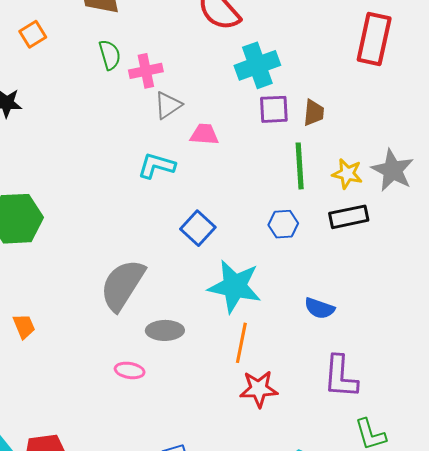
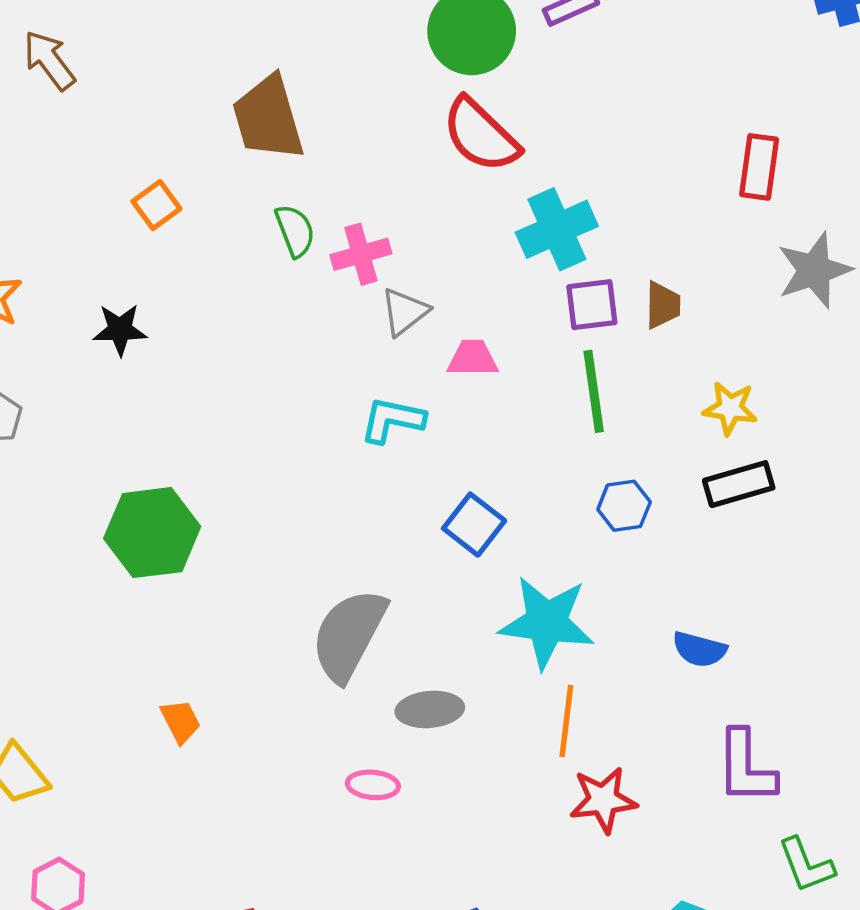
red rectangle: (374, 39) -> (759, 167), size x0.7
green line: (300, 166) -> (594, 391), moved
gray star: (393, 170) -> (814, 270), moved, turned 30

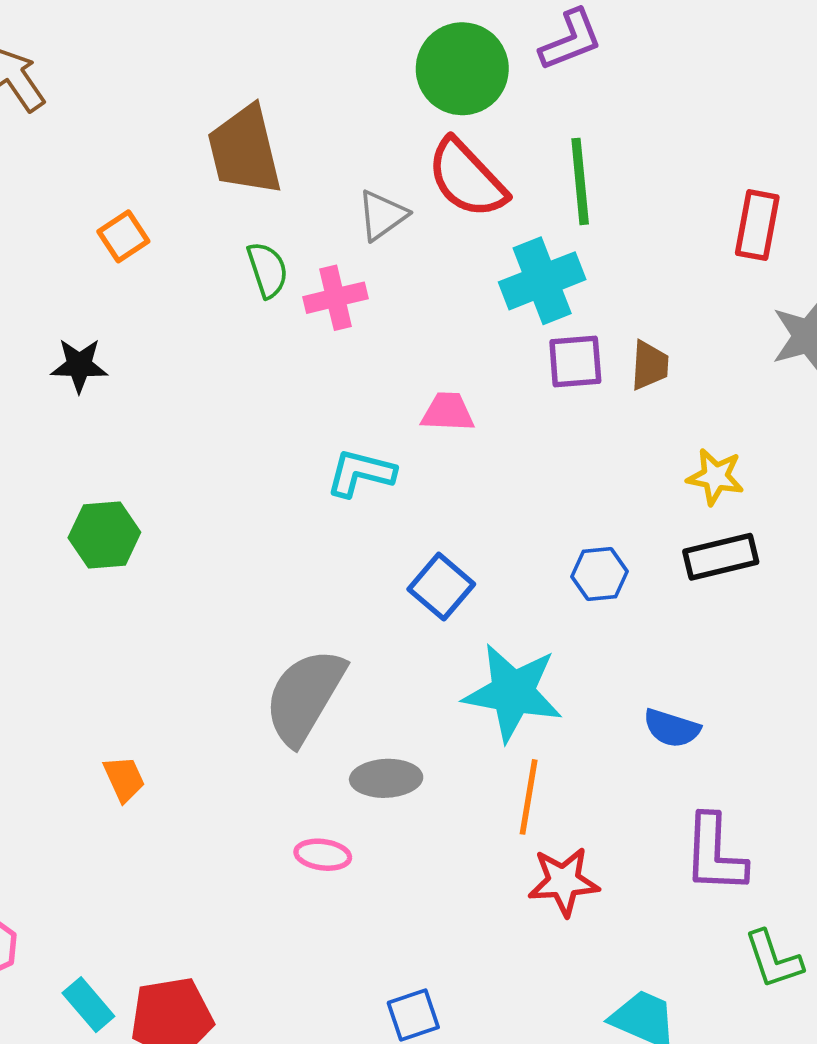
gray triangle: (404, 312) -> (382, 215), moved
green line: (594, 391) -> (580, 181), moved
green hexagon: (152, 533) -> (104, 535), moved, size x0.7

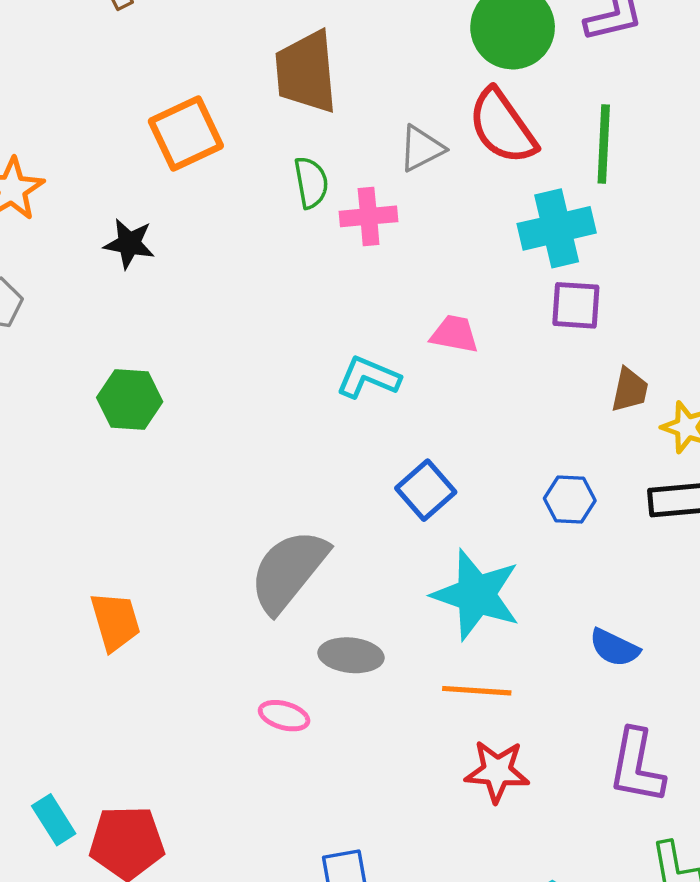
orange square: (123, 236) -> (186, 133), size x1.6
brown trapezoid: (650, 365) -> (630, 390), moved
orange trapezoid: (124, 779) -> (115, 621), size x1.4
orange line: (529, 797) -> (477, 691), turned 76

